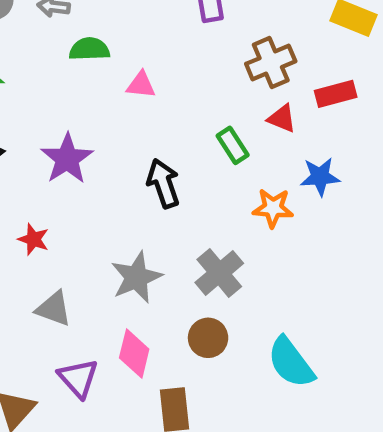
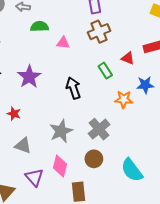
brown cross: (271, 63) -> (99, 32), moved

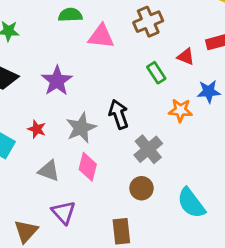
pink triangle: (63, 43) -> (101, 36), size x1.5
black arrow: (73, 88) -> (119, 114), moved
gray star: (61, 131) -> (81, 128), moved
pink diamond: (60, 166) -> (88, 167), moved

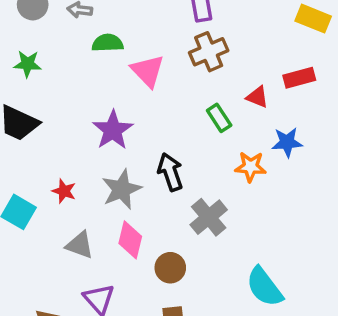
pink triangle: (101, 36) -> (148, 71), turned 40
purple star: (57, 81) -> (113, 130), moved
brown circle: (141, 188) -> (170, 268), moved

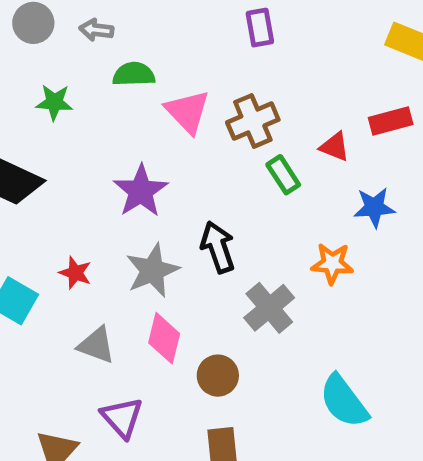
brown cross: (209, 52) -> (253, 121), moved
green star: (27, 64) -> (54, 102), moved
orange star: (250, 167) -> (332, 263), moved

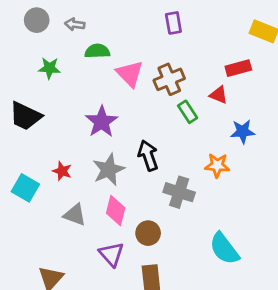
red rectangle: (391, 121) -> (238, 68), moved
gray cross: (269, 308) -> (179, 192), turned -32
purple triangle: (122, 418) -> (111, 254), moved

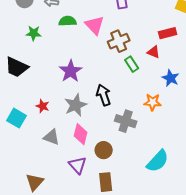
pink triangle: (130, 74) -> (95, 25), moved
blue star: (243, 132) -> (171, 78), turned 30
cyan semicircle: (224, 249) -> (158, 161), turned -100

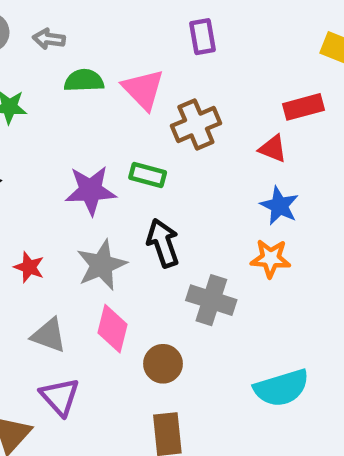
green rectangle: (132, 64) -> (148, 175), moved, turned -42
purple star: (71, 71) -> (91, 190), turned 30
blue star: (171, 78) -> (279, 206), moved
cyan semicircle: (158, 161) -> (282, 388), turned 30
purple triangle: (78, 165) -> (60, 397), moved

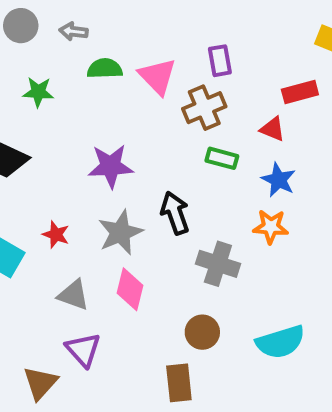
purple rectangle: (203, 37) -> (220, 61), moved
green rectangle: (148, 175) -> (222, 158), moved
brown circle: (163, 364) -> (202, 332), moved

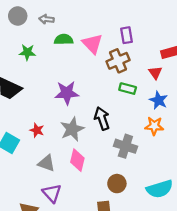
red triangle: (273, 129) -> (155, 73), turned 32

